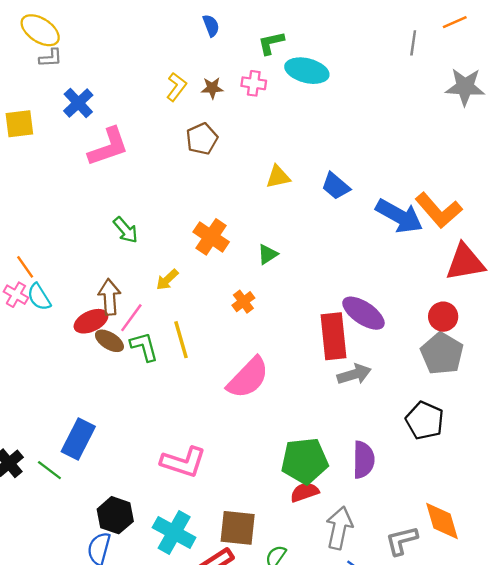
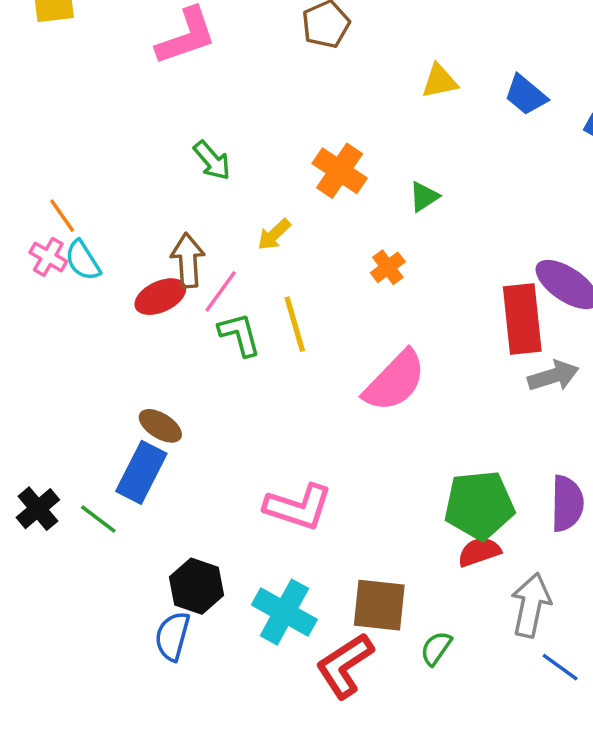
brown ellipse: (109, 341) -> (160, 426), moved

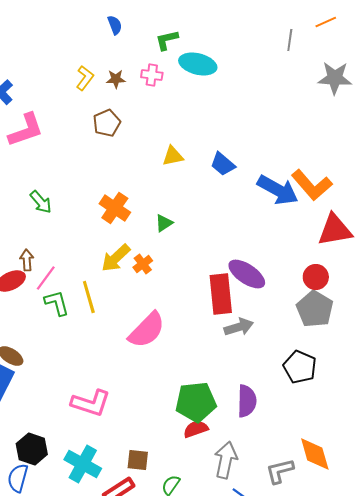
yellow arrow: (274, 235) -> (116, 258), moved, size x1.5
brown arrow: (188, 260) -> (27, 260), size x0.7
brown square: (379, 605) -> (138, 460), size x0.7

